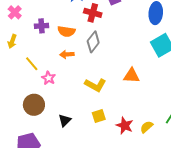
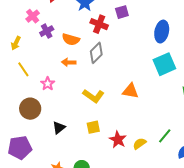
pink cross: (15, 12) -> (33, 16), moved
purple cross: (41, 26) -> (47, 31), turned -32
yellow line: (32, 64) -> (23, 69), moved

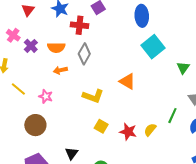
orange triangle: (130, 91) -> (127, 81), turned 36
yellow square: (93, 127) -> (101, 126), turned -32
black triangle: (59, 128) -> (72, 153), moved

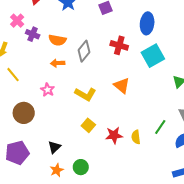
red cross: (79, 25) -> (119, 45), moved
purple cross: (31, 46) -> (33, 34), turned -32
pink star: (46, 96) -> (48, 90), moved
yellow semicircle: (150, 130) -> (136, 137), turned -56
red star: (128, 132) -> (114, 135), turned -30

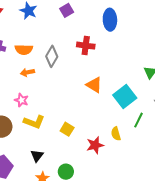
cyan square: (153, 56) -> (125, 96), moved
yellow L-shape: (85, 94) -> (34, 122), moved
red star: (114, 135) -> (95, 145), moved

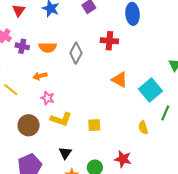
orange arrow: (27, 72) -> (40, 76), moved
yellow square: (67, 129) -> (94, 125), turned -32
red star: (95, 145) -> (123, 159), moved, turned 30

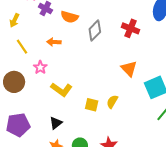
pink star: (48, 98) -> (40, 67), moved
brown circle: (29, 125) -> (14, 82), moved
yellow semicircle: (143, 128) -> (112, 102), moved, turned 32

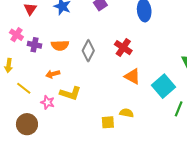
red cross: (130, 28) -> (123, 48), moved, turned 30
yellow L-shape: (61, 89) -> (70, 93), moved
yellow semicircle: (112, 102) -> (127, 113), turned 88

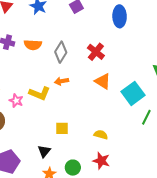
orange arrow: (53, 74) -> (61, 81), moved
yellow semicircle: (127, 113) -> (101, 135), moved
yellow square: (108, 122) -> (62, 128), moved

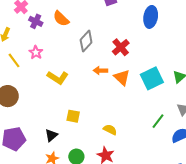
orange semicircle: (33, 45) -> (61, 19), moved, turned 30
orange arrow: (61, 81) -> (100, 71), moved
cyan square: (133, 93) -> (152, 78), moved
pink star: (16, 101) -> (36, 52), moved

